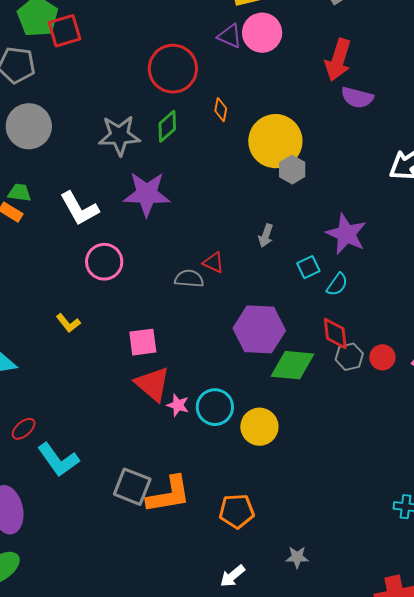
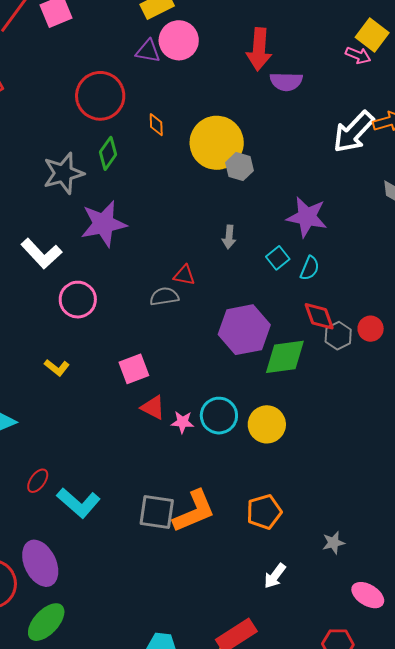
red triangle: (153, 384) -> (153, 407), size x0.7

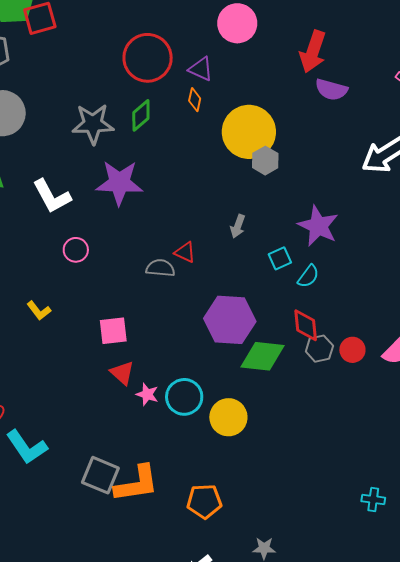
purple triangle: (148, 51) -> (201, 69), moved
pink circle: (78, 300) -> (76, 250), size x0.7

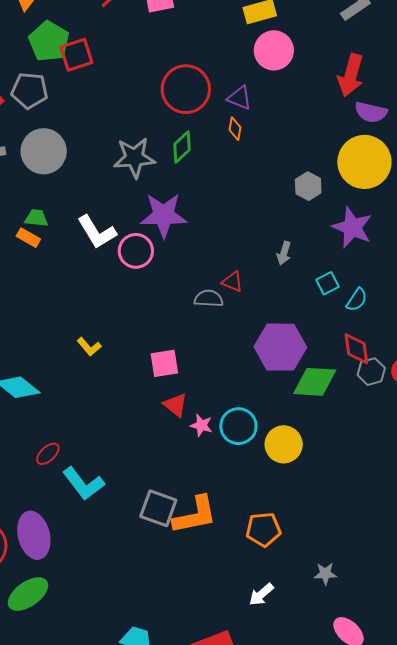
yellow circle: (249, 132) -> (364, 162), moved
purple star: (318, 226) -> (352, 227), moved
pink circle: (76, 250) -> (136, 251), moved, size x1.4

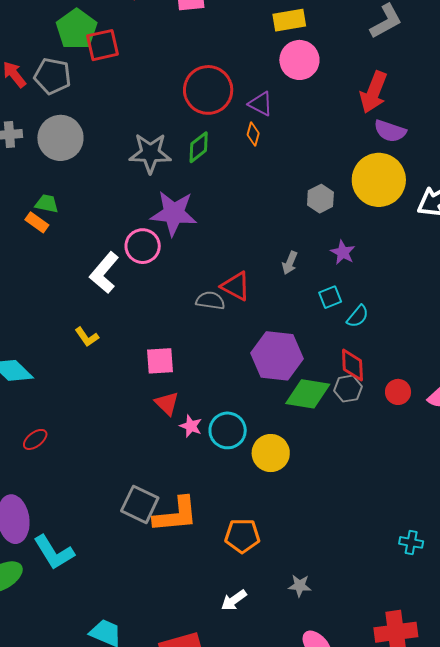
purple star: (352, 227) -> (343, 252), moved, size x0.6
white L-shape: (97, 232) -> (104, 273), moved, turned 66
red triangle: (232, 282) -> (236, 286), size x1.4
gray hexagon: (371, 372) -> (348, 389), moved
cyan L-shape: (83, 484) -> (54, 552), moved

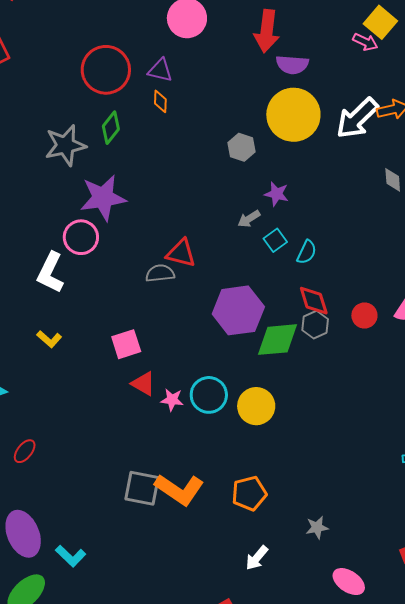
gray arrow: (290, 263) -> (249, 219), moved, turned 50
orange L-shape: (176, 515) -> (179, 489), turned 54
cyan L-shape: (54, 552) -> (71, 556), size x0.7

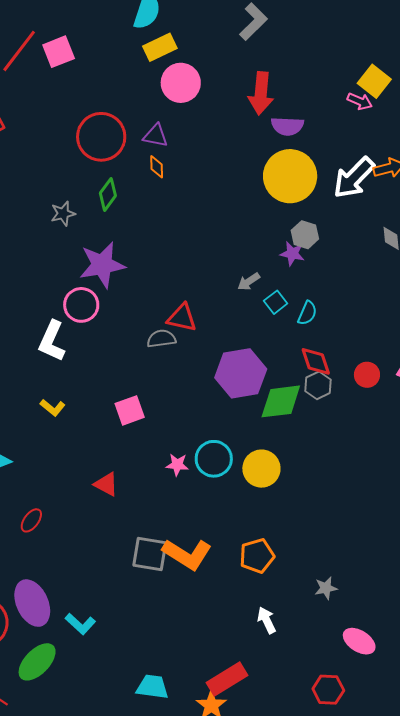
gray star: (65, 145) -> (63, 214), size x0.6
gray hexagon: (242, 147) -> (305, 235), moved
purple star: (277, 194) -> (292, 254), moved
red triangle: (143, 384) -> (106, 484), moved
white arrow: (257, 558) -> (267, 620), turned 116

